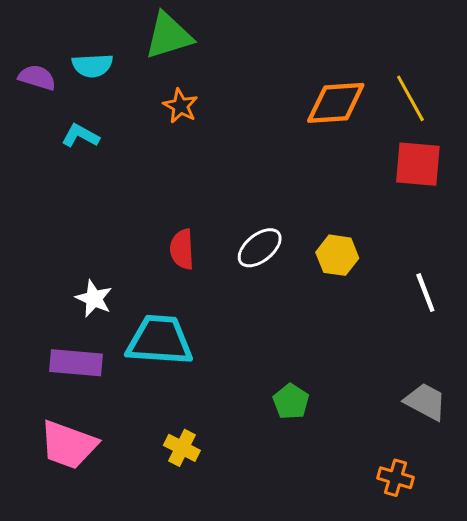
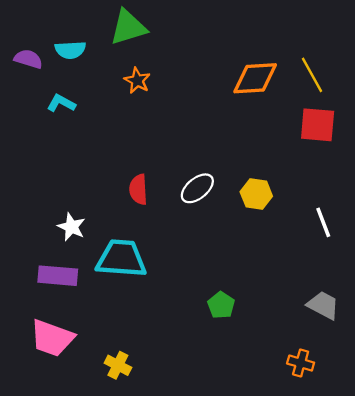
yellow cross: (182, 448) -> (118, 365), moved

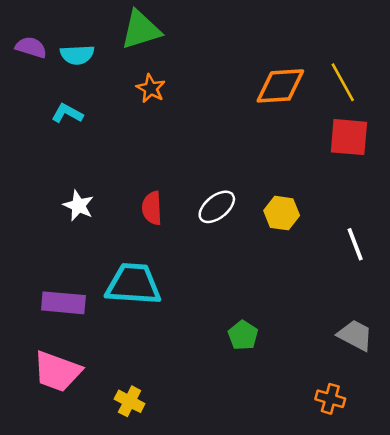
purple semicircle: (28, 59) -> (31, 47), moved
white star: (71, 227) -> (78, 206), moved

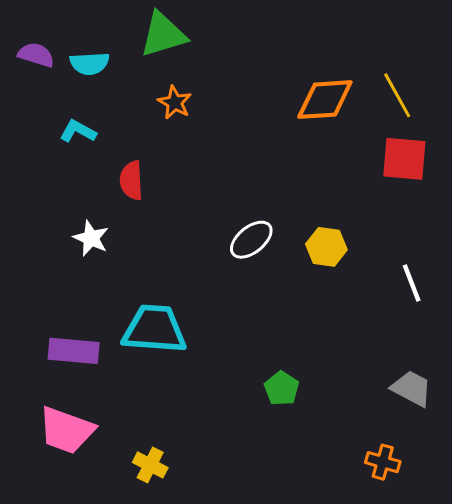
red semicircle: (152, 208) -> (131, 180), moved

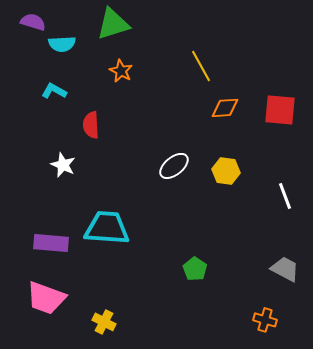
purple semicircle: (36, 55) -> (33, 22), moved
yellow line: (397, 95) -> (201, 66), moved
orange diamond: (325, 100) -> (225, 108), moved, size x0.7

